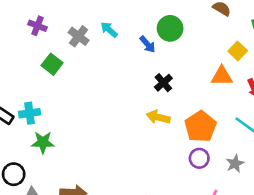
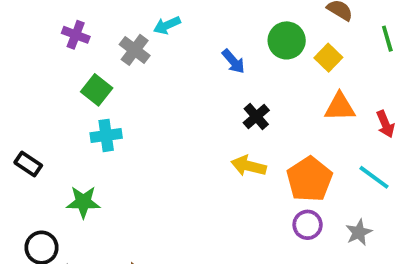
green circle: (170, 28) -> (287, 40), moved
cyan arrow: (109, 30) -> (167, 25), moved, turned -66
yellow square: (238, 51) -> (328, 58), moved
cyan cross: (30, 113) -> (106, 135), moved

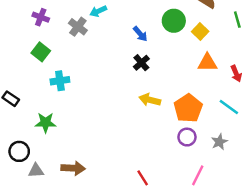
green square: (97, 90) -> (41, 52), moved
black cross: (256, 116) -> (141, 63), moved

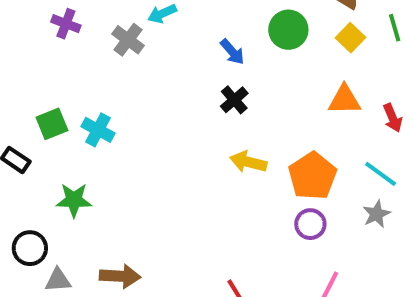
yellow square: (200, 32) -> (350, 38), moved
green square: (41, 52) -> (52, 124), moved, turned 30
cyan cross: (60, 81) -> (98, 130), turned 36
gray star: (219, 142) -> (377, 214), moved

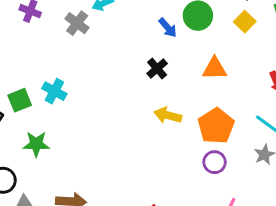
blue arrow: (232, 52) -> (168, 28), moved
orange triangle: (344, 100) -> (215, 68), moved
green square: (52, 124) -> (20, 100), moved

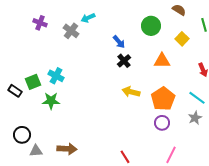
yellow square: (245, 22) -> (182, 39), moved
blue arrow: (168, 28) -> (119, 42), moved
green star: (36, 144) -> (51, 101), moved

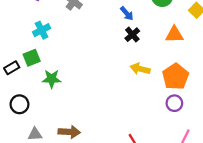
cyan cross: (56, 76) -> (42, 30), moved, turned 35
black rectangle: (15, 91) -> (12, 68), turned -64
black circle: (22, 135) -> (19, 104), moved

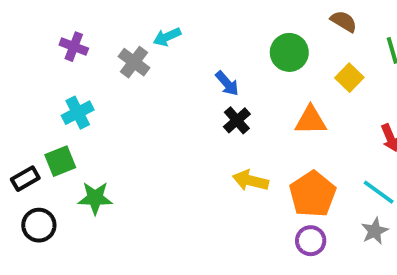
black circle: (19, 104) -> (39, 225), moved

